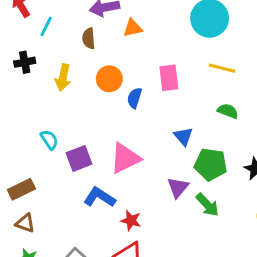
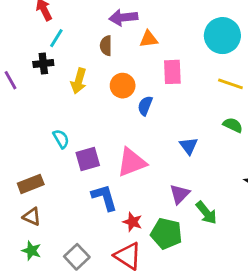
cyan line: (46, 26) -> (56, 38), moved
pink rectangle: (169, 78) -> (172, 72), moved
green pentagon: (211, 164) -> (166, 234), moved
blue L-shape: (100, 197) -> (104, 197), turned 36

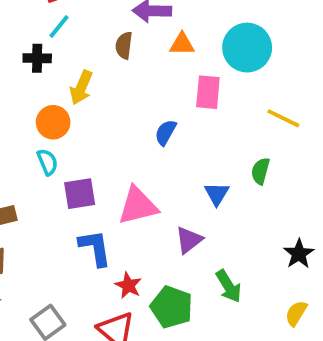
cyan circle: (222, 36) -> (247, 48), moved
orange circle: (123, 86) -> (53, 122), moved
green semicircle: (233, 125) -> (260, 171), moved, turned -108
purple triangle: (180, 194) -> (189, 240), moved

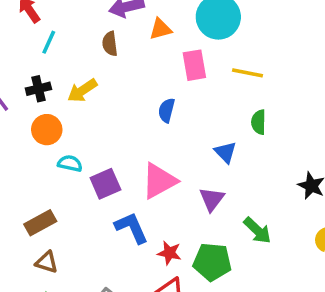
black cross: (37, 58) -> (38, 89), moved
yellow arrow: (81, 88) -> (82, 91), turned 48
yellow line: (283, 118) -> (248, 73), moved
orange circle: (53, 122) -> (47, 130), moved
cyan semicircle: (47, 162) -> (70, 163), turned -40

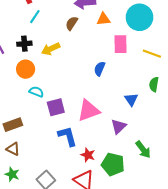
brown semicircle: (110, 44) -> (72, 23), turned 32

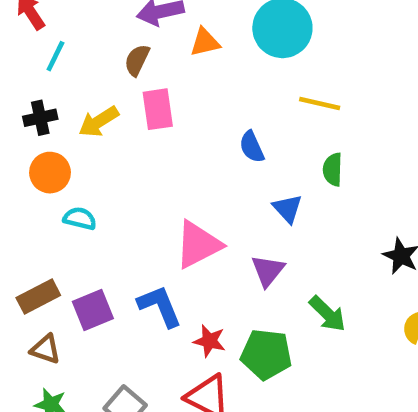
pink rectangle: (121, 44) -> (158, 109), moved
blue semicircle: (100, 69) -> (252, 147), moved, turned -40
purple square: (56, 107) -> (93, 310), moved

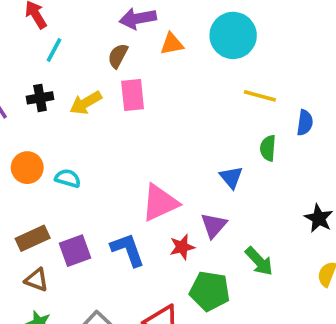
blue semicircle: (252, 147) -> (305, 123), moved, turned -150
orange circle: (50, 173) -> (27, 168), moved
red star: (209, 341) -> (182, 247), moved, turned -30

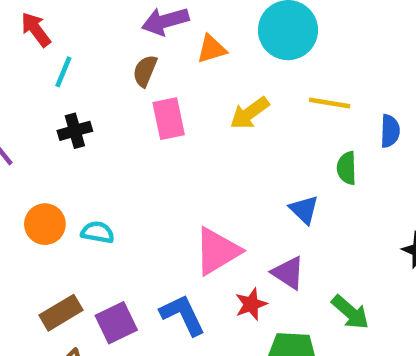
black cross: (40, 98) -> (75, 131), moved
yellow arrow: (86, 103) -> (249, 113), moved
purple triangle: (214, 225) -> (288, 273), turned -32

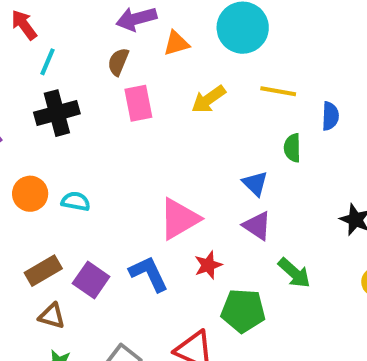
black cross: (75, 131) -> (57, 113), size x1.5
purple triangle: (288, 273) -> (257, 226), moved
purple square: (116, 323) -> (91, 280), turned -30

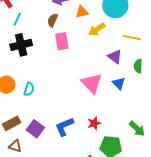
yellow arrow: (209, 99) -> (97, 29), moved
cyan semicircle: (76, 201) -> (29, 89), turned 96
pink triangle: (179, 219) -> (92, 83), moved, turned -45
purple triangle: (257, 226) -> (115, 57), moved
blue L-shape: (149, 274) -> (64, 127), turned -90

